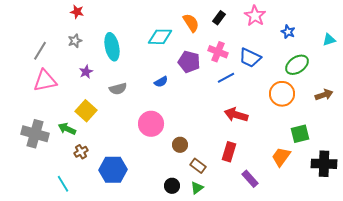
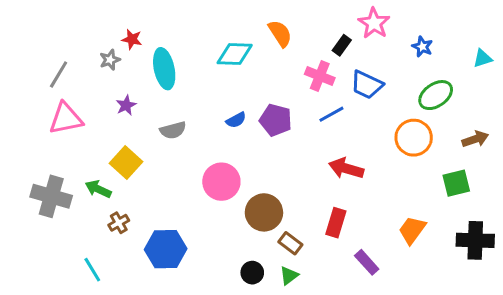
red star: (77, 12) -> (132, 39), moved
black rectangle: (219, 18) -> (342, 45), moved
purple pentagon: (189, 62) -> (276, 120), moved
green square: (300, 134) -> (456, 183), moved
brown circle: (180, 145) -> (264, 212), size x1.6

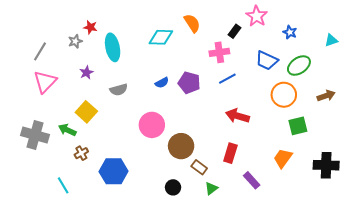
pink cross: (320, 76) -> (219, 52), turned -30
blue trapezoid: (367, 85) -> (267, 60), moved
pink triangle: (66, 119) -> (45, 82), turned -35
green square: (456, 183) -> (298, 126), moved
green triangle: (289, 276) -> (211, 188), moved

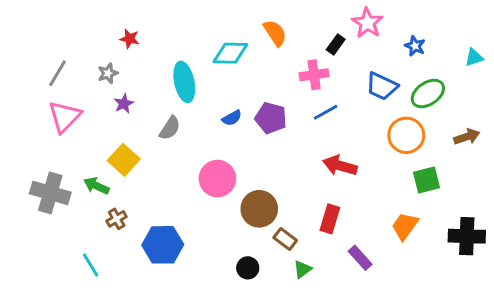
gray star: (75, 41) -> (108, 73), moved
cyan ellipse: (113, 47) -> (184, 82), moved
gray semicircle: (119, 90) -> (170, 128), turned -42

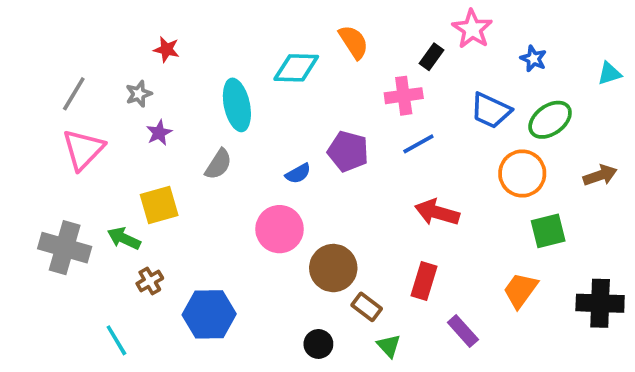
blue semicircle: (232, 118) -> (298, 174), moved
yellow square: (124, 160) -> (159, 205), turned 32
green triangle: (302, 269) -> (389, 346), turned -36

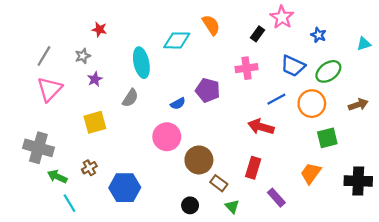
pink cross: (404, 96) -> (246, 68), moved
blue line: (418, 144) -> (276, 99), moved
green arrow: (124, 238) -> (57, 177), moved

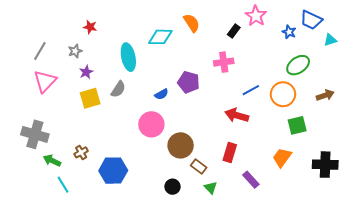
blue trapezoid: (293, 66) -> (311, 20), moved
yellow square: (95, 122) -> (90, 98), moved

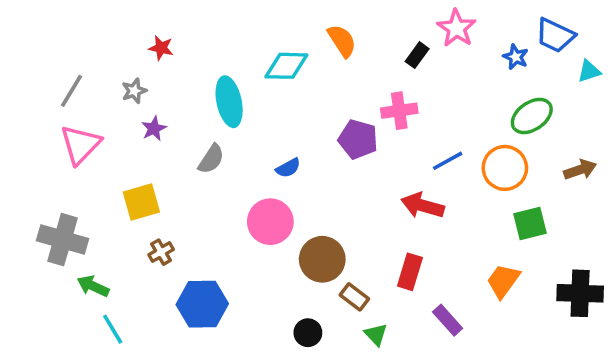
purple pentagon: (189, 82) -> (358, 139), moved
yellow square: (90, 98) -> (141, 202), moved
brown cross: (81, 152) -> (161, 252), moved

